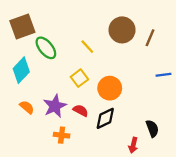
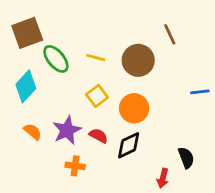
brown circle: (122, 30) -> (138, 60), moved
brown line: (150, 38) -> (170, 34), moved, turned -48
yellow line: (87, 47) -> (96, 58), moved, turned -32

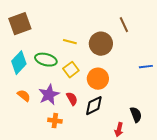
green ellipse: (56, 59) -> (46, 60), moved, turned -35
red semicircle: (98, 136) -> (72, 99), turned 32

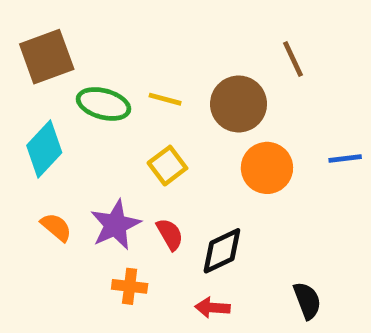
green ellipse: (46, 60) -> (104, 104), moved
orange circle: (98, 79) -> (267, 168), moved
black semicircle: (136, 115) -> (307, 301), moved
red arrow: (119, 130) -> (212, 308), moved, turned 80

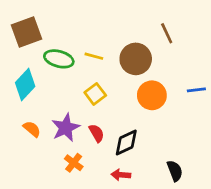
orange cross: (130, 286) -> (74, 163), turned 30

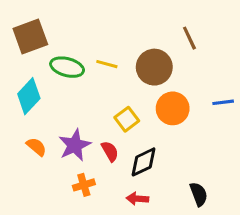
yellow square: (95, 94) -> (127, 119), moved
orange cross: (74, 163) -> (84, 185), turned 36

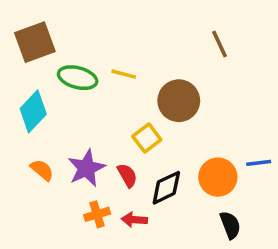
brown circle: (154, 67) -> (179, 101), moved
blue line: (223, 102) -> (259, 163), moved
orange circle: (173, 108) -> (218, 177), moved
red arrow: (137, 199) -> (134, 220), moved

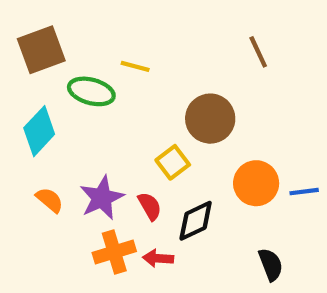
yellow line: (124, 74) -> (135, 66), moved
orange circle: (218, 177) -> (256, 183), moved
orange cross: (97, 214) -> (114, 252), size x1.4

